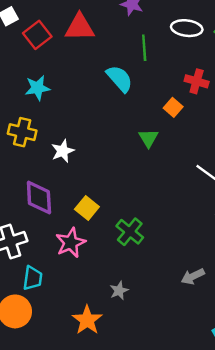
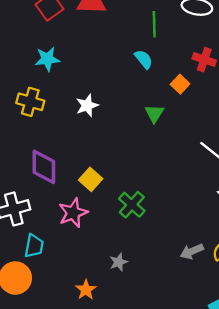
cyan semicircle: (120, 79) -> (144, 59), moved, size x0.7
white star: (63, 151) -> (87, 106), moved
orange star: (87, 320) -> (86, 290), size x0.7

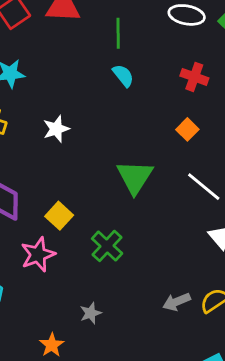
green line: (154, 24) -> (118, 33), moved
orange square: (180, 84) -> (187, 129), moved
green triangle: (154, 113) -> (135, 177), moved, size x1.6

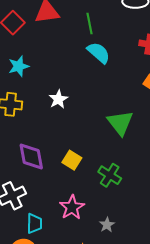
cyan semicircle: (123, 76) -> (99, 53), size x1.4
pink star: (38, 255) -> (72, 207), moved

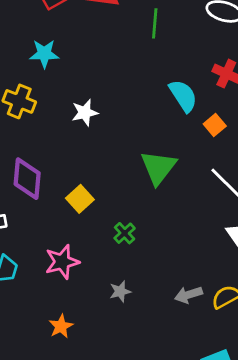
cyan semicircle: (99, 53) -> (183, 96), moved
green cross: (110, 175) -> (125, 233), size x0.7
gray star: (107, 225) -> (120, 291), moved

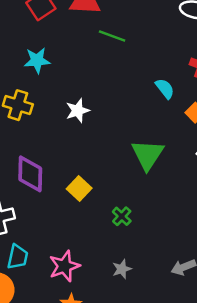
green line: (155, 23) -> (112, 36), moved, turned -70
cyan semicircle: (183, 96) -> (165, 89), size x0.7
pink star: (62, 262) -> (64, 266), moved

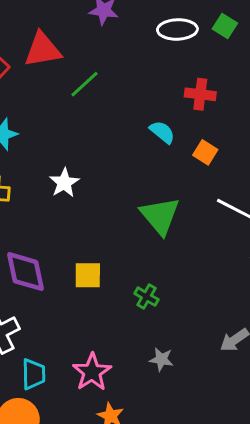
green line: (112, 36) -> (85, 84), turned -50
yellow square: (79, 188) -> (88, 275), turned -30
gray star: (122, 269) -> (161, 359), turned -30

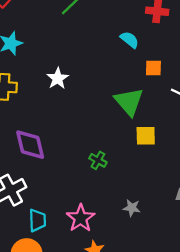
orange square: (205, 152) -> (153, 68), moved, turned -30
yellow square: (88, 275) -> (146, 136), moved
green cross: (146, 297) -> (98, 160), moved

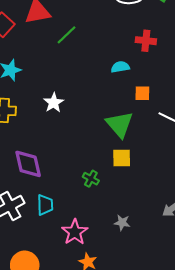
cyan semicircle: (129, 40) -> (120, 67), turned -48
yellow square: (146, 136) -> (122, 158), moved
cyan trapezoid: (37, 220) -> (45, 205), moved

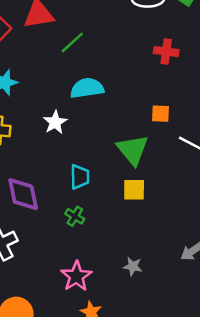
cyan semicircle: (120, 67) -> (87, 88), moved, size x1.5
green cross: (91, 179) -> (75, 216), moved
cyan trapezoid: (45, 205) -> (80, 177), moved

